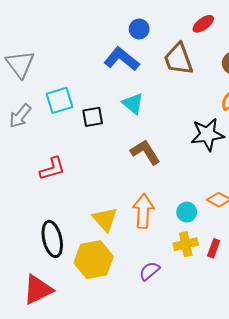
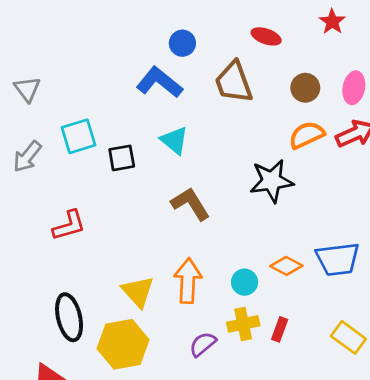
red ellipse: (203, 24) -> (266, 36), turned 55
gray triangle: (20, 64) -> (27, 89), size x0.7
purple semicircle: (149, 271) -> (203, 344), moved

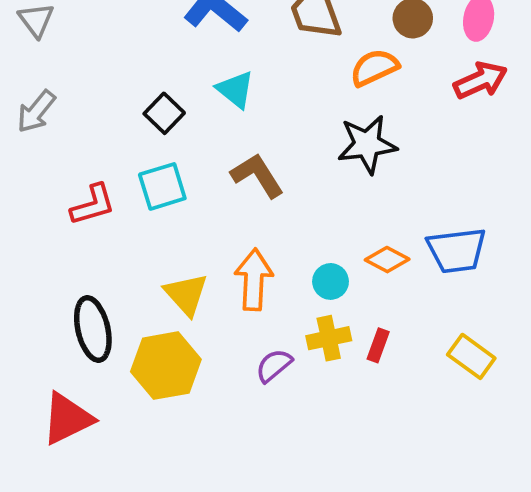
orange semicircle: (307, 135) -> (374, 68), moved
cyan square: (79, 136) -> (162, 186), moved
black square: (122, 158) -> (164, 113), turned -36

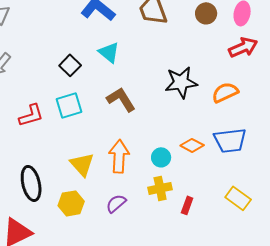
orange semicircle: (374, 68) -> (225, 92), moved
red rectangle: (378, 345) -> (187, 205), moved
yellow hexagon: (166, 366) -> (71, 203), size x0.7
purple semicircle: (274, 366) -> (116, 203), moved

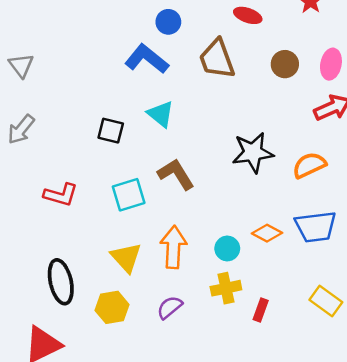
black square: (70, 65) -> (111, 131), turned -30
cyan square: (69, 105) -> (129, 195), moved
red L-shape: (31, 115) -> (61, 195), turned 32

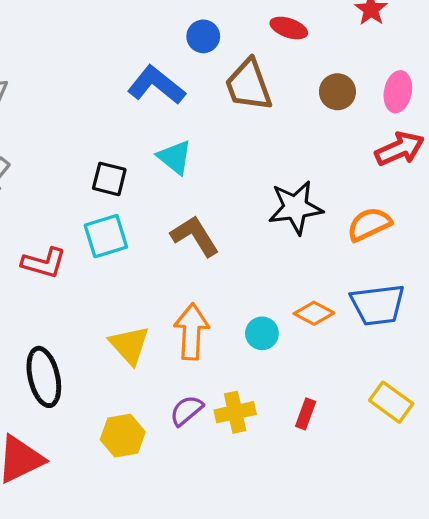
blue circle: (168, 22) -> (203, 36), moved
cyan square: (129, 195) -> (106, 236), moved
yellow cross: (226, 288) -> (235, 412), moved
yellow hexagon: (112, 307) -> (123, 436), moved

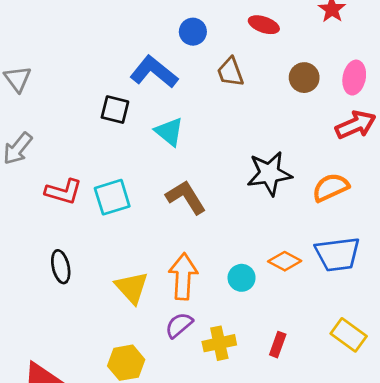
brown trapezoid: (249, 85) -> (230, 72), size x0.7
black square: (109, 179) -> (115, 110), moved
red L-shape: (44, 263) -> (64, 192), moved
black ellipse: (44, 377) -> (61, 267), moved, size x0.7
purple semicircle: (186, 411) -> (179, 325), moved

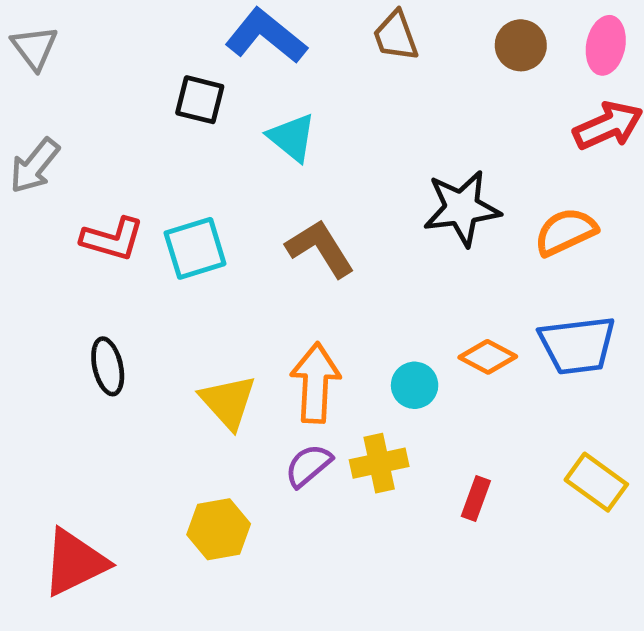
yellow cross: (219, 343) -> (379, 463), moved

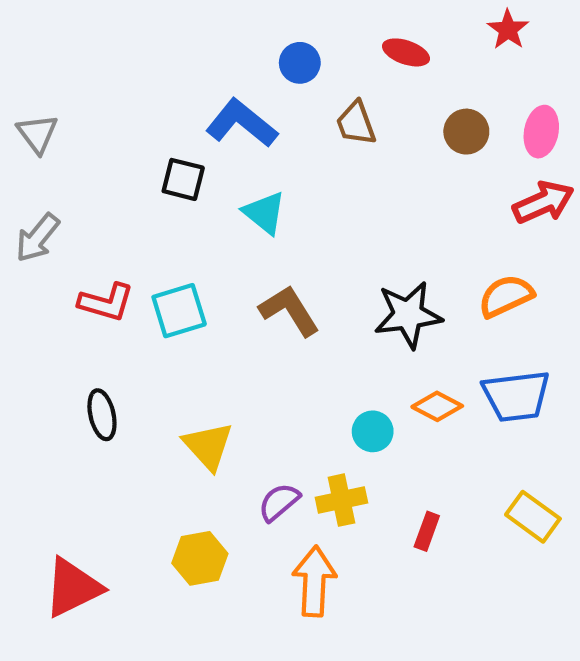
black star: (462, 208) -> (408, 315), moved
orange arrow: (315, 383) -> (314, 581), moved

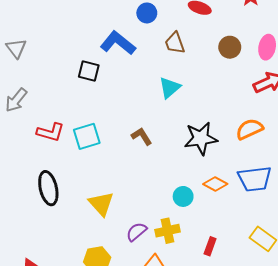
cyan triangle: (264, 213) -> (170, 88), moved, turned 40
brown L-shape: (289, 311) -> (142, 136), size x0.7
black ellipse: (102, 415) -> (48, 188), size x1.4

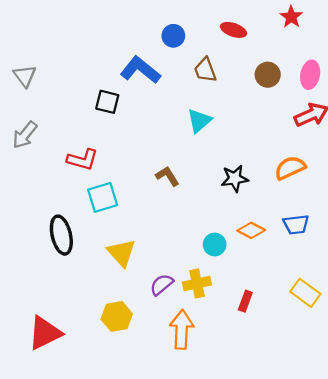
red L-shape: (50, 132) -> (83, 160), moved
cyan square: (87, 136) -> (103, 197), moved
black star: (201, 138) -> (235, 178), size x0.7
blue trapezoid: (255, 179) -> (296, 224), size x0.7

